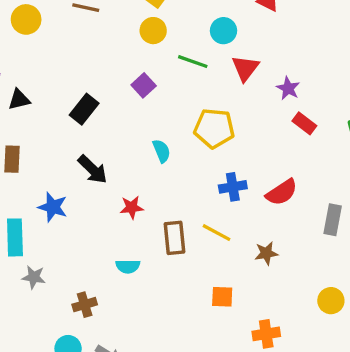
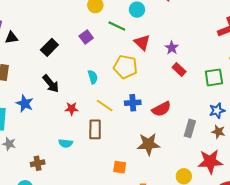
red triangle: (245, 68) -> (142, 43), moved, turned -30
yellow line: (216, 233) -> (105, 106), moved
brown star: (266, 253) -> (148, 144), size x1.6

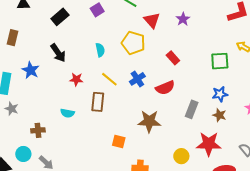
purple star: (172, 48) -> (183, 19), moved
red rectangle: (179, 70) -> (173, 58), moved
blue cross: (133, 103) -> (137, 79), turned -35

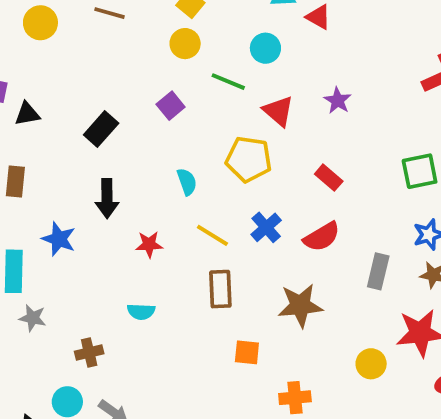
black arrow: (58, 53) -> (107, 199), turned 42
brown rectangle: (98, 102) -> (220, 289), moved

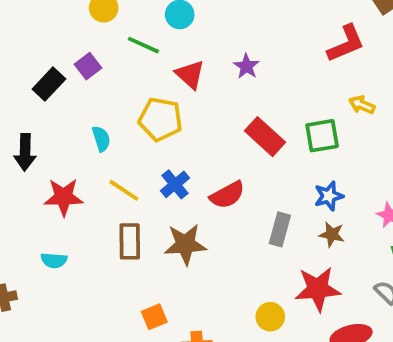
black rectangle: (101, 129) -> (49, 84), moved
red rectangle: (329, 178) -> (265, 137), moved, size x1.5
red star: (149, 244) -> (64, 197), size x1.5
brown star: (300, 305) -> (185, 244), moved
orange square: (247, 352) -> (154, 317), moved, turned -30

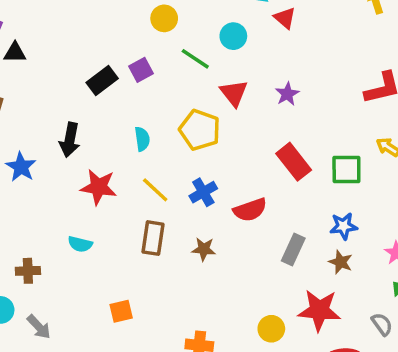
brown star: (185, 244) -> (204, 249), size x0.6
orange square: (154, 317) -> (121, 311), moved

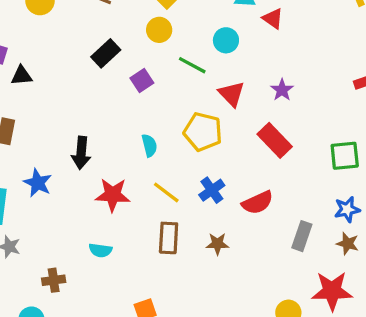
black rectangle: (102, 80) -> (106, 53), moved
red rectangle: (294, 162) -> (275, 140), moved

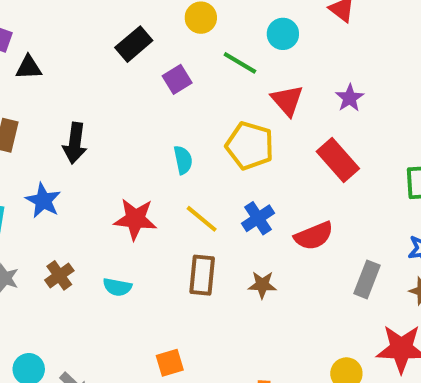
black arrow: (81, 153) -> (75, 143), moved
brown cross: (54, 280) -> (59, 275), moved, turned -30

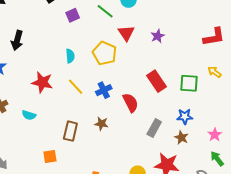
red rectangle: (338, 160) -> (157, 81), moved
red semicircle: (314, 236) -> (130, 103), turned -102
brown rectangle: (202, 275) -> (70, 131), moved

